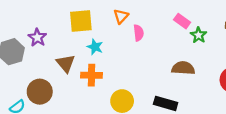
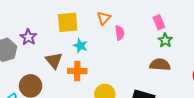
pink rectangle: (182, 21) -> (159, 22), turned 32
green star: (199, 35) -> (165, 40), moved

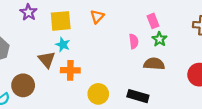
pink semicircle: (120, 33) -> (134, 41), moved
purple star: (28, 37) -> (28, 12), moved
cyan star: (80, 46) -> (63, 45), moved

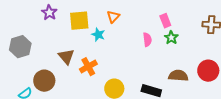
cyan star: (63, 45) -> (98, 35), moved
brown semicircle: (154, 64) -> (178, 76), moved
orange cross: (70, 70) -> (88, 67), turned -30

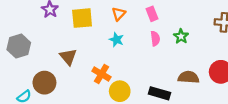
pink rectangle: (165, 21) -> (152, 14), moved
cyan star: (98, 35) -> (117, 40), moved
orange cross: (88, 67) -> (101, 74), moved, turned -30

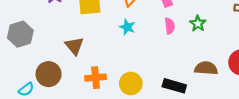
orange cross: (101, 74) -> (96, 78), moved, turned -36

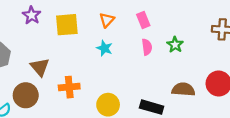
brown triangle: (74, 46) -> (40, 67), moved
orange cross: (96, 78) -> (69, 87), moved

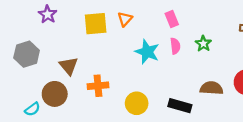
purple star: (32, 15) -> (48, 14), moved
orange triangle: (107, 20) -> (125, 19), moved
cyan star: (104, 48) -> (147, 52), moved, size x1.5

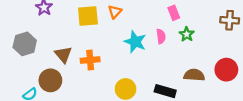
pink rectangle: (172, 19) -> (174, 13), moved
orange cross: (98, 86) -> (90, 60), moved

